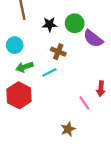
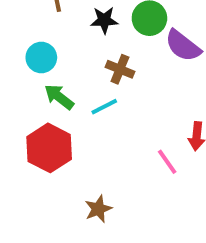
green arrow: (24, 67) -> (59, 97), turned 56
brown star: (68, 129) -> (98, 209), moved

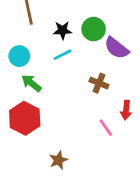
brown cross: (120, 69) -> (99, 83), moved
cyan line: (104, 107) -> (63, 55), moved

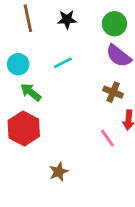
green circle: (94, 29) -> (114, 24), moved
black star: (63, 30) -> (67, 20), moved
brown cross: (99, 83) -> (113, 92), moved

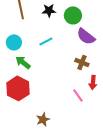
green circle: (114, 24) -> (73, 15), moved

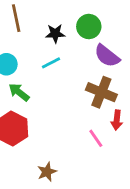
black star: (49, 10) -> (55, 33), moved
brown cross: (82, 62) -> (101, 92), size x1.5

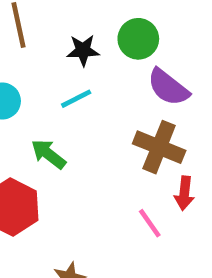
green arrow: (19, 92) -> (48, 154), moved

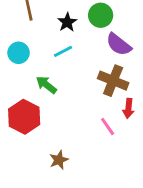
black star: (83, 50) -> (67, 22), turned -30

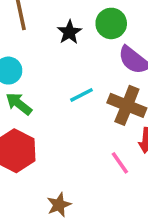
cyan line: (63, 51) -> (82, 95), moved
green arrow: (46, 85) -> (19, 104), moved

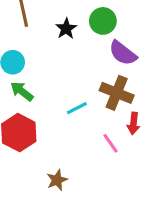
cyan line: (82, 95) -> (77, 108), moved

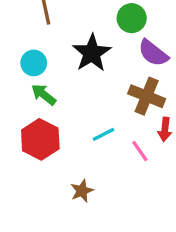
black star: (66, 29) -> (92, 53), moved, size x1.6
cyan line: (77, 108) -> (103, 134), moved

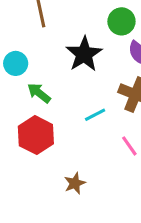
cyan circle: (34, 63) -> (16, 63), moved
cyan line: (103, 134) -> (95, 115), moved

